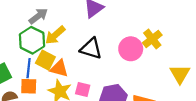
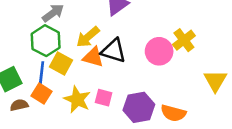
yellow arrow: (55, 35) -> (88, 37), moved
orange triangle: (59, 68) -> (93, 57), moved
orange square: (29, 86) -> (41, 94), turned 30

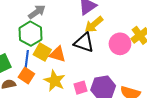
yellow arrow: (88, 37) -> (94, 24), moved
orange triangle: (93, 57) -> (57, 54), moved
pink square: (104, 98) -> (80, 88), moved, turned -32

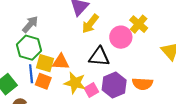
black triangle: (84, 43) -> (99, 57), moved
orange square: (26, 76) -> (43, 81), moved
yellow star: (55, 81) -> (75, 83), moved

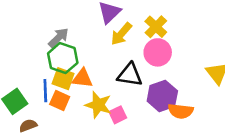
gray arrow: (30, 24) -> (58, 38), moved
yellow cross: (139, 24) -> (156, 27), moved
green hexagon: (29, 48) -> (63, 58), moved
purple hexagon: (114, 85) -> (162, 96), moved

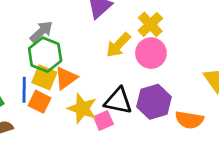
yellow arrow: (121, 34) -> (118, 45), moved
black triangle: (130, 75) -> (118, 101), moved
orange triangle: (82, 78) -> (66, 78), turned -45
orange semicircle: (181, 111) -> (189, 120), moved

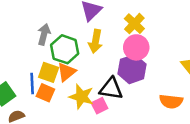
gray arrow: (41, 32) -> (44, 34), turned -30
yellow arrow: (118, 45) -> (95, 41), moved, turned -30
green hexagon: (45, 55) -> (65, 49), moved
purple hexagon: (154, 102) -> (132, 69), moved

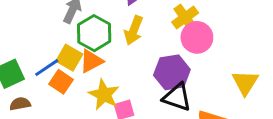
pink circle: (136, 47) -> (197, 37), moved
blue line: (32, 84) -> (47, 68), turned 48
black triangle: (111, 89) -> (177, 97), moved

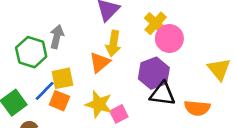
green hexagon: (94, 33) -> (31, 52), moved
yellow square: (69, 58) -> (62, 78), turned -30
orange triangle: (91, 61) -> (100, 62), moved

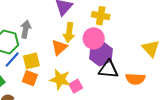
yellow cross: (156, 23) -> (101, 16), turned -30
pink circle: (169, 39) -> (94, 38), moved
blue line: (45, 91) -> (12, 60), moved

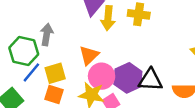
yellow arrow: (69, 33) -> (108, 18), moved
pink circle: (94, 38) -> (102, 76), moved
purple hexagon: (101, 54) -> (128, 78), moved

